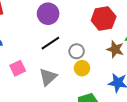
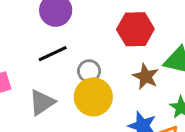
yellow circle: (82, 68) -> (93, 97), size x1.6

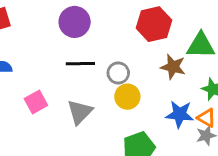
black line: (53, 54) -> (80, 64), turned 36
yellow circle: (93, 97) -> (127, 97), size x0.7

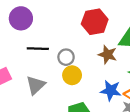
purple circle: (75, 22) -> (21, 18), moved

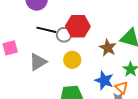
red hexagon: (95, 22) -> (78, 26), moved
gray circle: (66, 57) -> (64, 35), moved

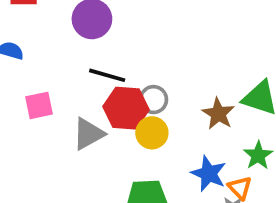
red hexagon: (78, 26) -> (126, 108), moved
gray circle: (64, 35) -> (154, 100), moved

